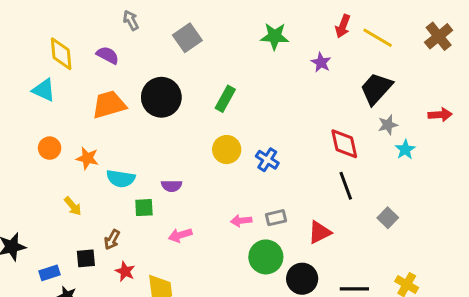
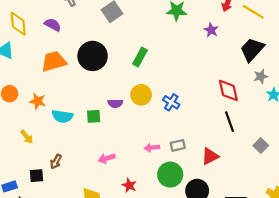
purple semicircle: (172, 186) -> (115, 103), moved
green square: (144, 208) -> (94, 116), moved
red star: (125, 271) -> (129, 185), moved

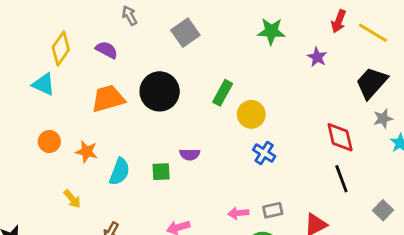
yellow diamond: (18, 24) -> (61, 48), turned 40
yellow circle: (141, 95) -> (251, 114), moved
cyan semicircle: (62, 116) -> (119, 172), turned -78

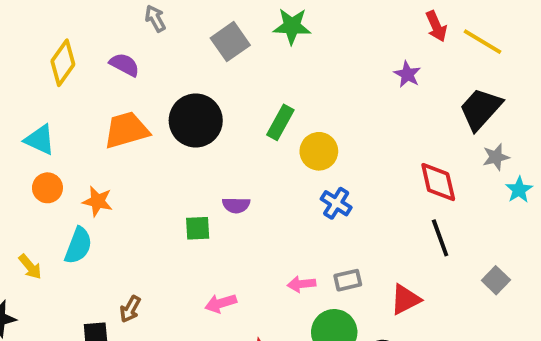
red arrow: (339, 21) -> (436, 26), turned -45
green star: (271, 31) -> (292, 26), moved
cyan triangle: (44, 84) -> (40, 140), moved
cyan semicircle: (119, 172) -> (78, 246), moved
yellow arrow: (72, 199) -> (30, 267), moved

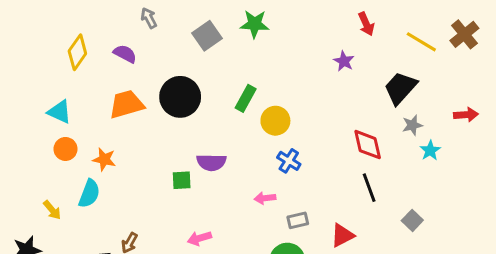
yellow line: (482, 42) -> (421, 42), moved
purple semicircle: (236, 205) -> (211, 162), size x1.4
pink arrow: (302, 284) -> (265, 198), moved

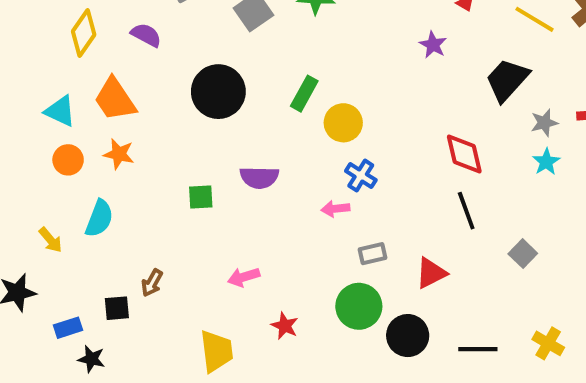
orange trapezoid: (127, 104) -> (115, 99), moved, turned -108
gray star: (412, 125) -> (544, 123), moved
orange star: (104, 159) -> (119, 154), moved
green square: (182, 180) -> (201, 197), moved
pink arrow: (265, 198) -> (335, 209), moved

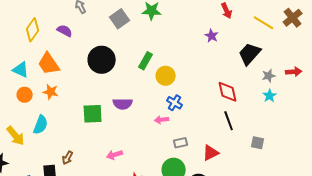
green square: (201, 197) -> (93, 114), size x1.5
yellow arrow: (50, 240) -> (16, 136), size x1.5
gray square: (523, 254) -> (258, 143), turned -32

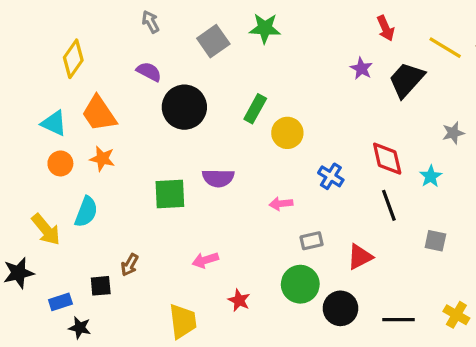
purple semicircle: (65, 31) -> (149, 72), moved
black trapezoid: (250, 54) -> (406, 80), moved
cyan star: (270, 96) -> (431, 176), moved
blue cross: (175, 103) -> (331, 176), moved

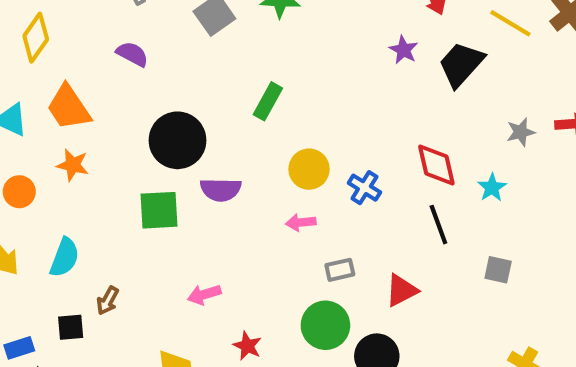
black circle: (184, 107) -> (177, 140), moved
yellow circle: (287, 133) -> (309, 169), moved
orange circle: (60, 163) -> (19, 192), moved
cyan semicircle: (86, 212) -> (64, 257), moved

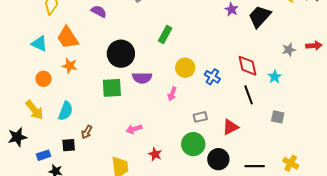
pink arrow: (301, 223) -> (172, 94), moved, turned -64

